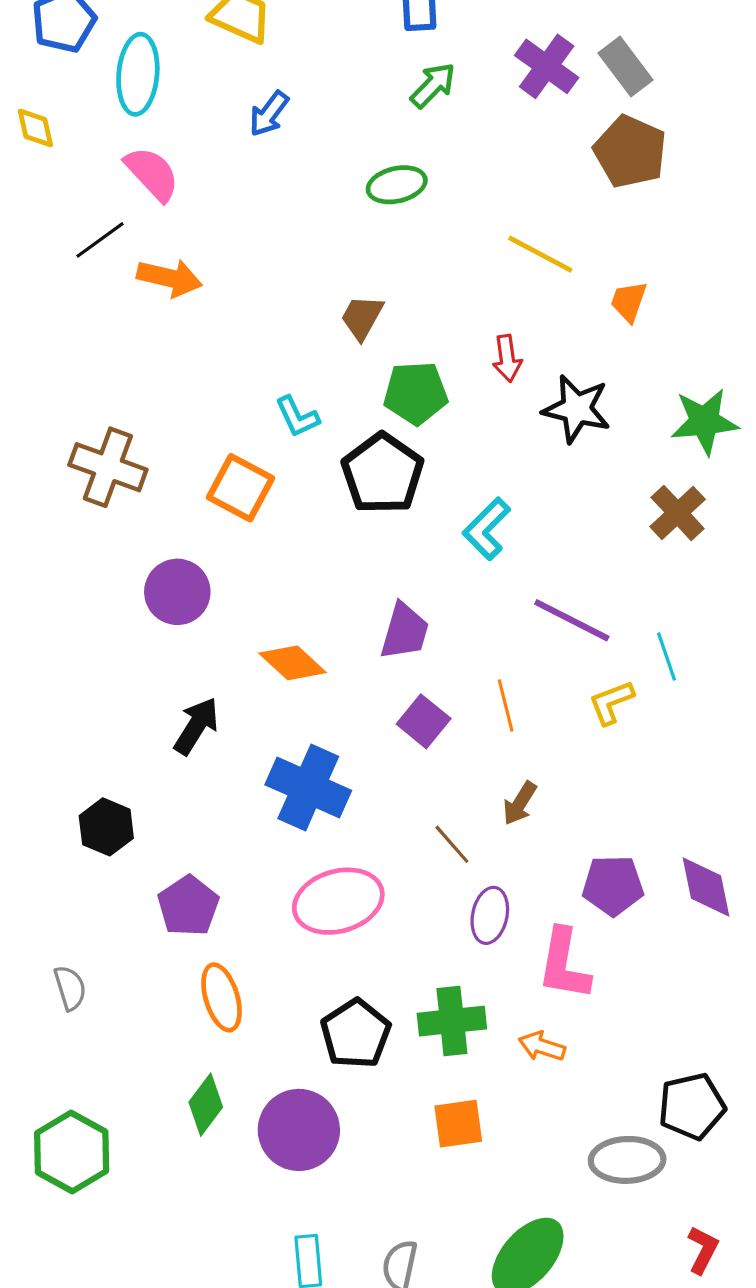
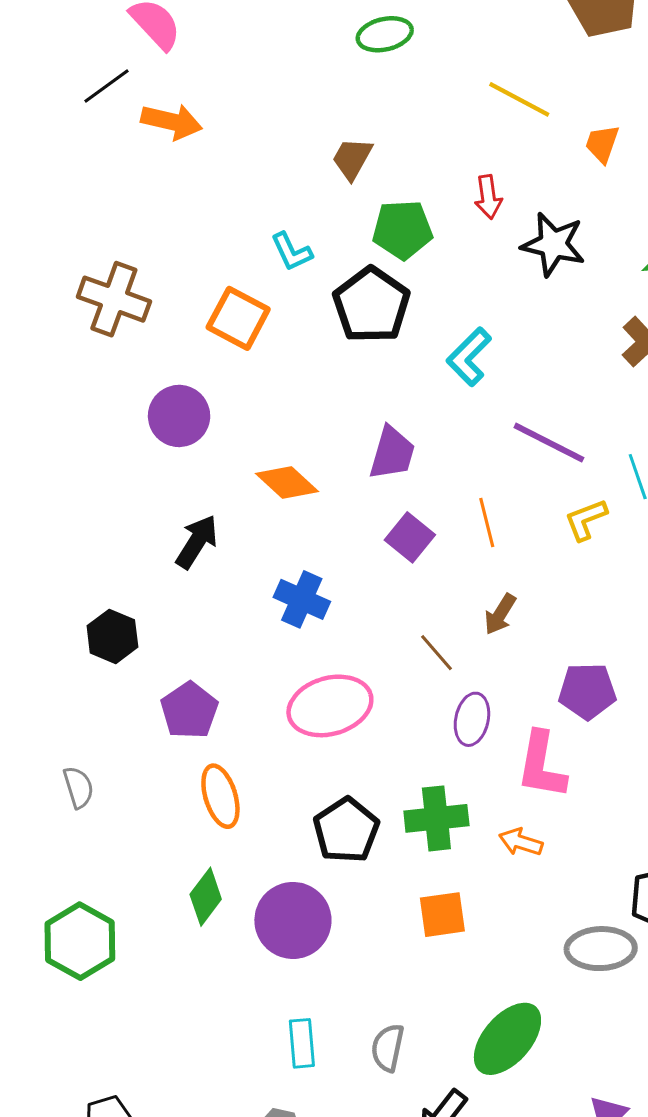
blue cross: (308, 788) -> (302, 599), size x0.7

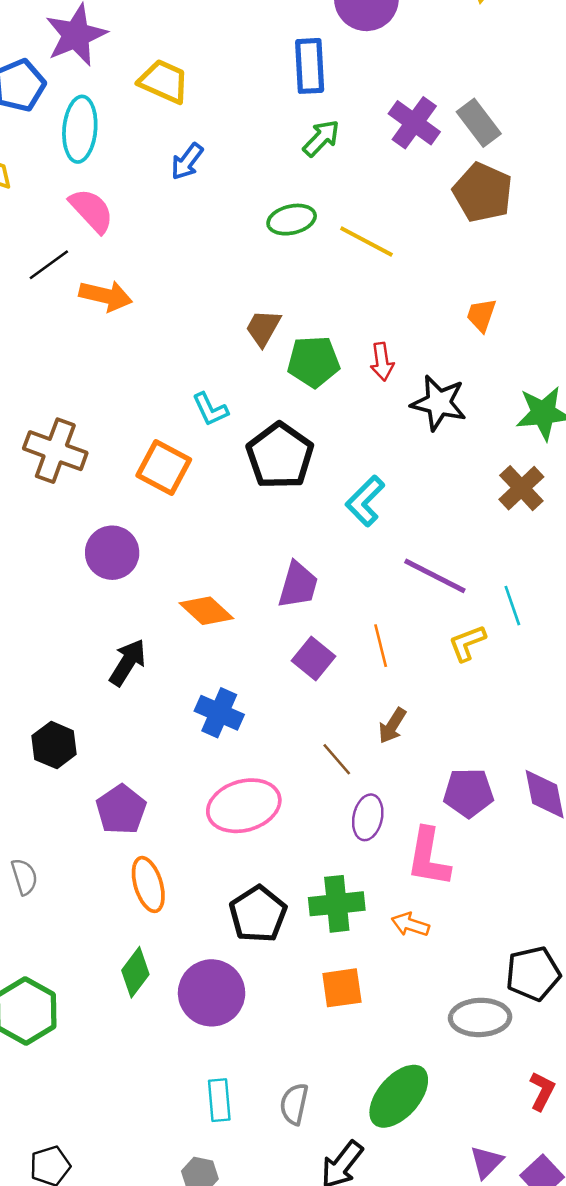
yellow line: (519, 99) -> (366, 242), moved
green pentagon: (402, 230) -> (314, 362), moved

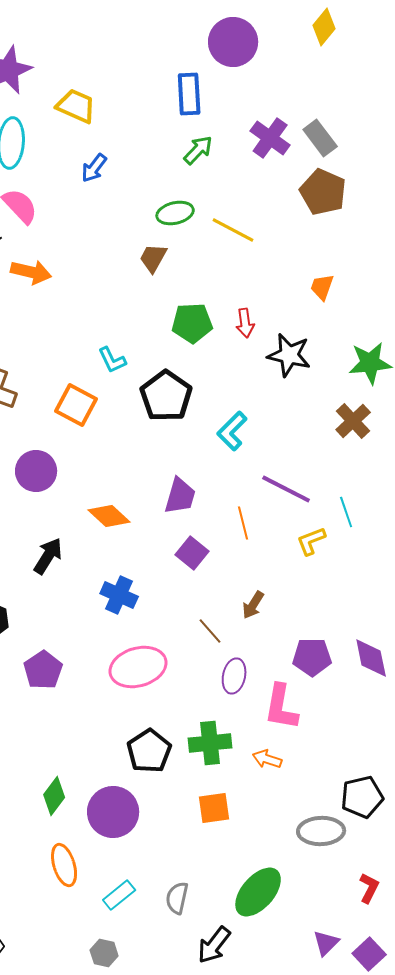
brown trapezoid: (263, 328) -> (153, 258), moved
orange line: (381, 646) -> (243, 523), moved
orange ellipse: (148, 884) -> (64, 865), moved
cyan rectangle: (219, 1100) -> (119, 895), turned 56

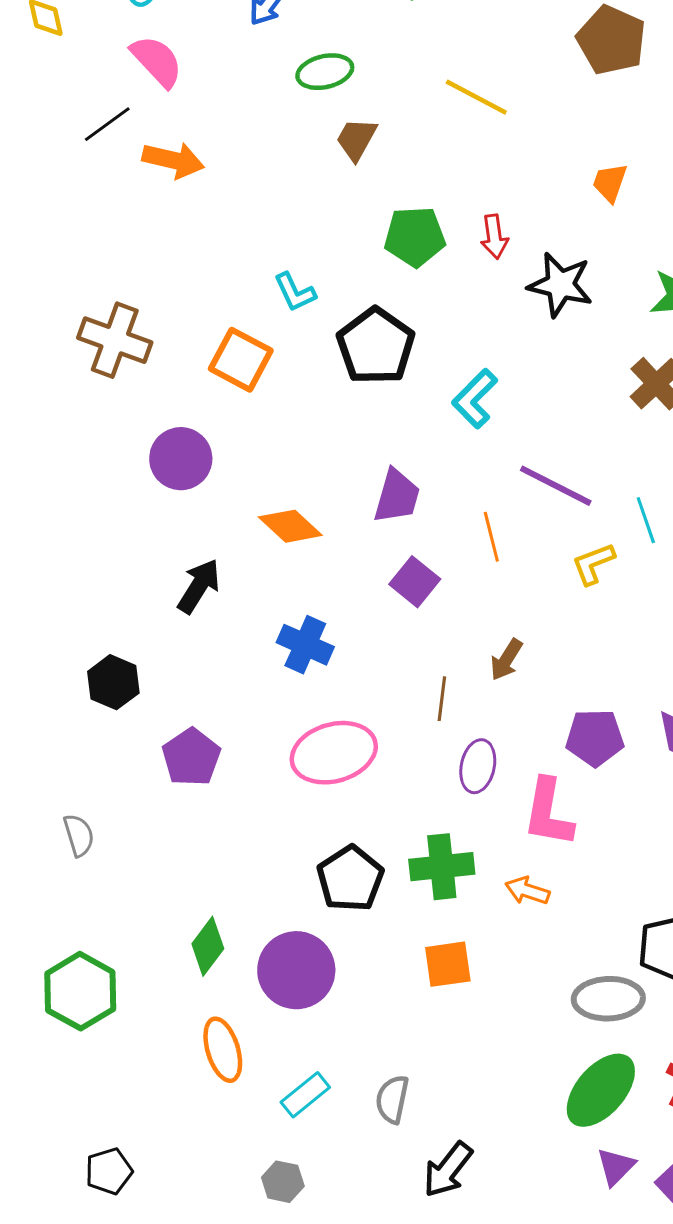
green ellipse: (175, 213) -> (325, 72), moved
brown line: (210, 631) -> (442, 699), turned 48
green ellipse: (258, 892) -> (601, 1090), moved

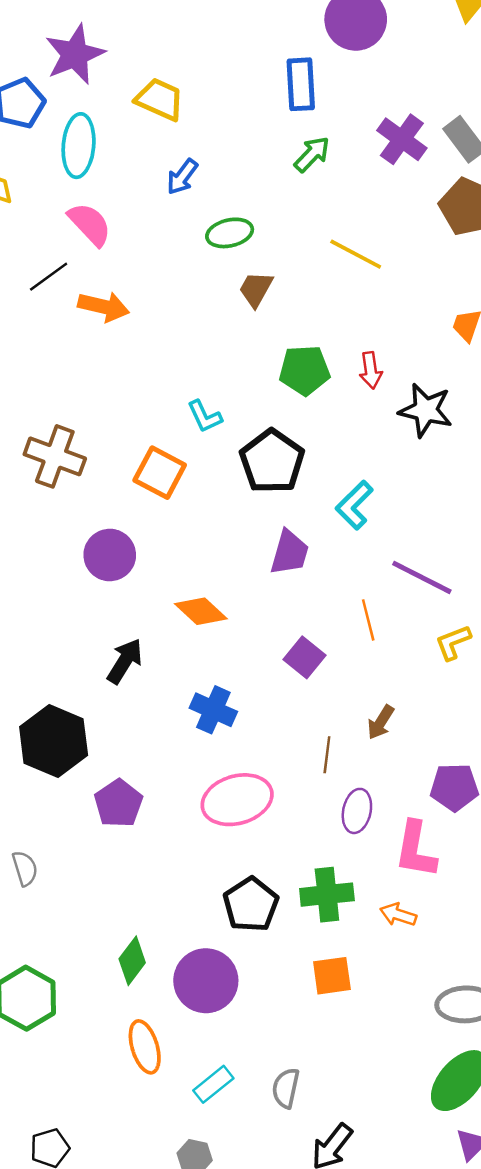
purple trapezoid: (397, 496) -> (290, 553), moved
black hexagon: (113, 682) -> (54, 741), size x1.6

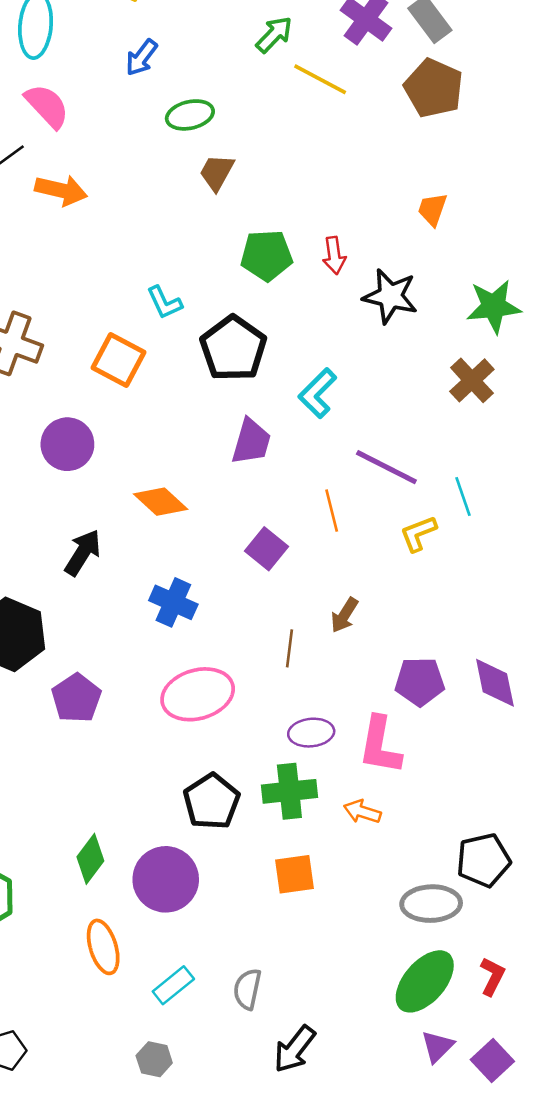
yellow line: (356, 254) -> (320, 79), moved
purple ellipse: (357, 811) -> (311, 733), moved, turned 72

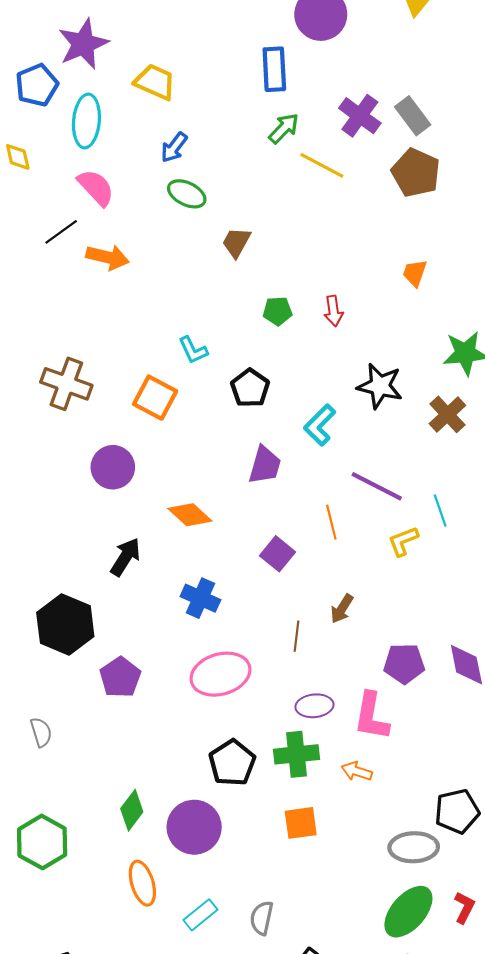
green ellipse: (190, 115) -> (187, 194), moved, turned 39
green pentagon: (266, 255) -> (278, 311), size x0.7
black star: (390, 296) -> (380, 386), moved
black pentagon: (233, 348) -> (250, 388), size x0.7

